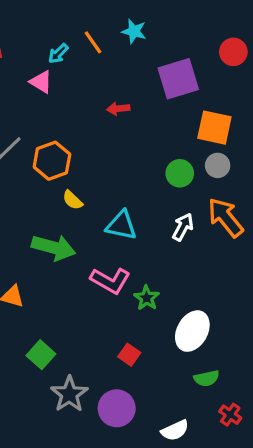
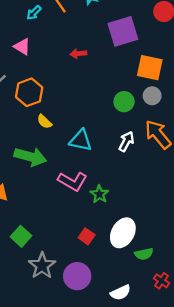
pink triangle: (41, 82) -> (22, 47), moved
white ellipse: (192, 331) -> (123, 233), moved

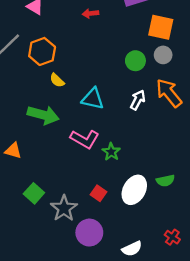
green semicircle: (144, 254) -> (165, 181), moved
gray star: (42, 266) -> (64, 208), moved

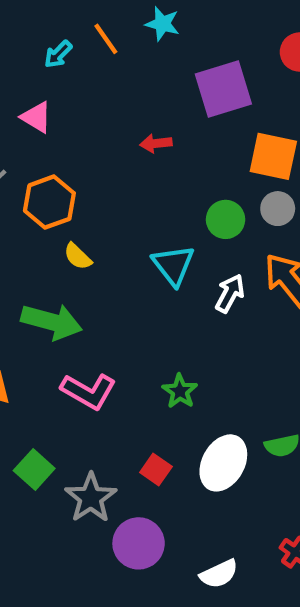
red arrow: (90, 13) -> (156, 143), moved
cyan triangle: (93, 99) -> (173, 265), moved, turned 40
pink L-shape: (85, 139) -> (89, 391), moved

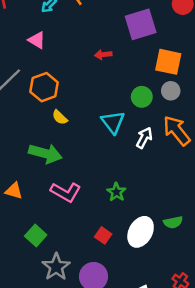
gray star: (91, 498) -> (56, 267), moved

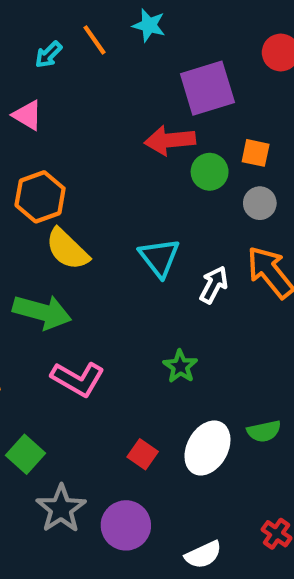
red arrow: (103, 55) -> (170, 140), moved, size x1.6
orange square: (168, 62) -> (256, 153), size x0.6
green circle: (142, 97) -> (210, 172), moved
yellow semicircle: (60, 117) -> (67, 249), size x1.6
green star: (116, 192) -> (180, 366), moved

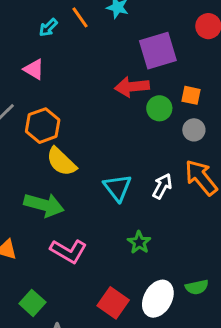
cyan triangle: (159, 258) -> (117, 188), moved
red square: (143, 454) -> (113, 303), size x1.5

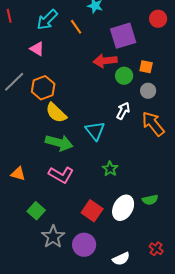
orange line: (80, 17) -> (76, 27), moved
cyan arrow: (48, 28) -> (47, 20), size x1.6
white arrow: (162, 186) -> (123, 111), moved
green arrow: (44, 205) -> (59, 143), moved

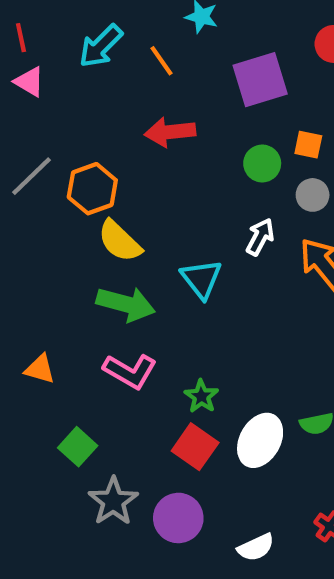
pink triangle: (37, 49) -> (29, 82), moved
red arrow: (105, 61) -> (170, 132), moved
green star: (110, 169) -> (201, 396), moved

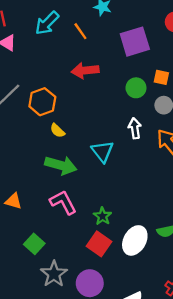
white arrow: (260, 237) -> (135, 128), turned -36
yellow semicircle: (120, 241) -> (57, 131), size x0.6
pink L-shape: (130, 371) -> (63, 202), turned -148

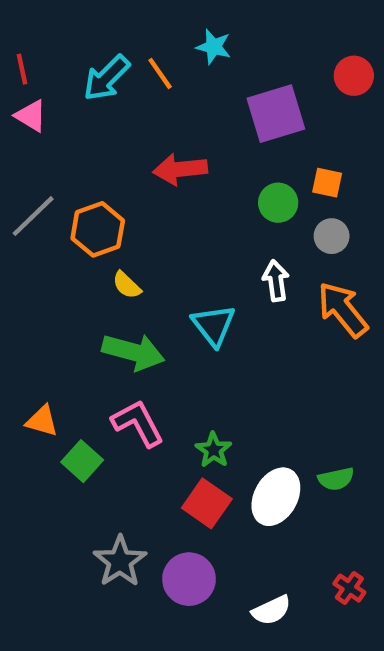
orange line: (80, 31) -> (160, 74), moved
green square: (34, 244) -> (82, 461), moved

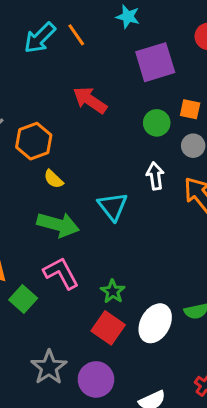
cyan star: (214, 47) -> (128, 17), moved
red arrow: (180, 169) -> (90, 100), turned 40

